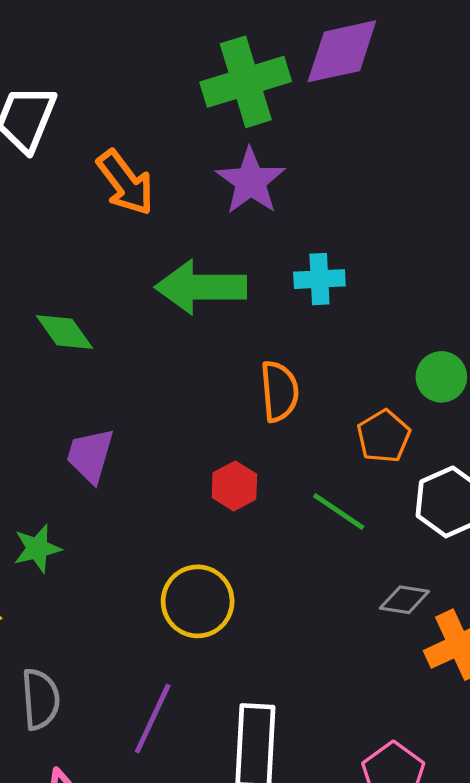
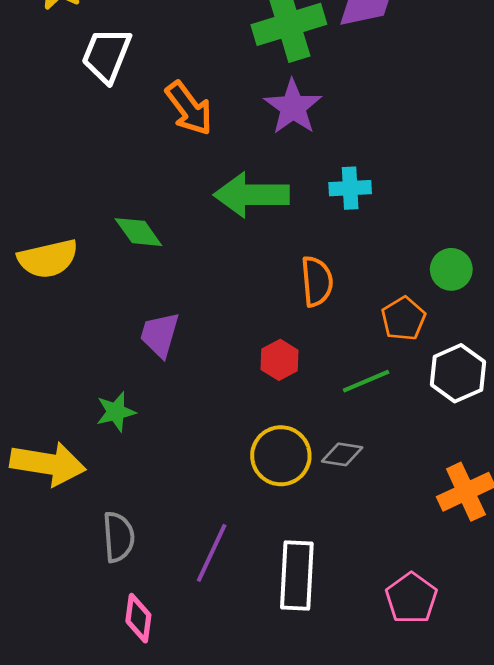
green line: (339, 512) -> (366, 381), turned -57
gray diamond: (404, 600) -> (342, 454), moved
yellow circle: (198, 601) -> (281, 456), moved

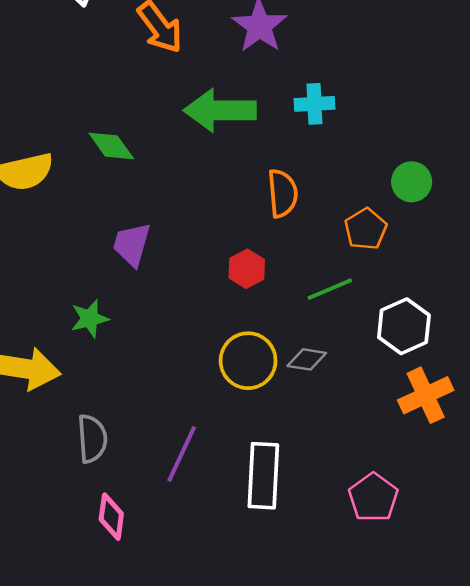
white hexagon: (458, 373) -> (404, 326), moved

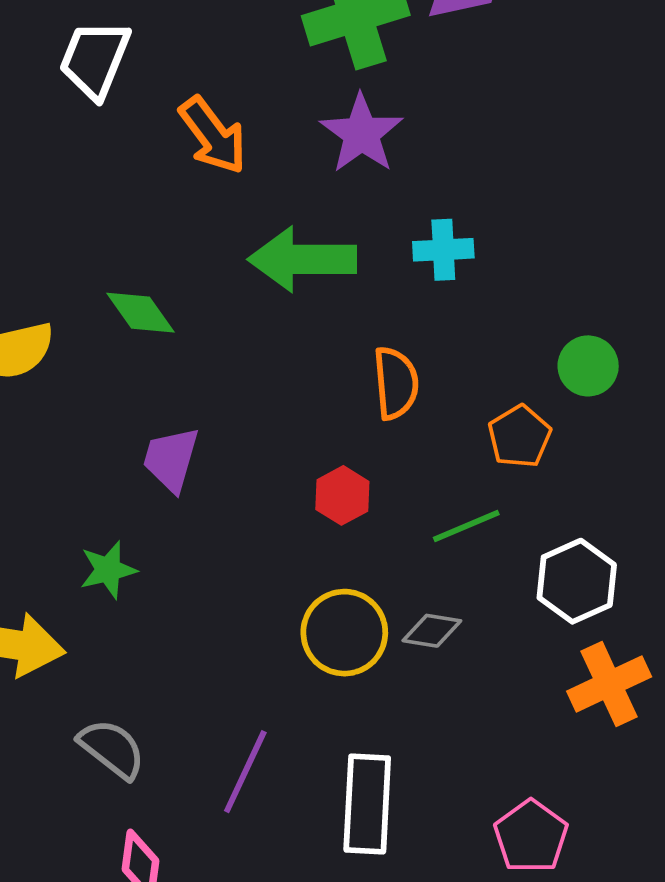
gray semicircle: (92, 439) -> (112, 749), turned -48

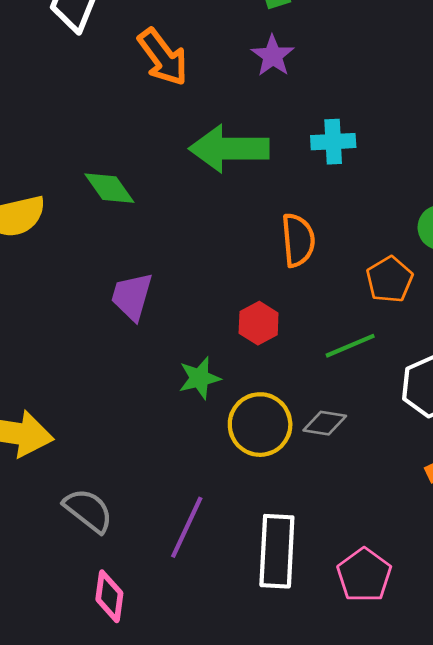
purple star: (361, 134) -> (273, 56), size x0.7
green star: (108, 570) -> (199, 378), moved
pink pentagon: (531, 836) -> (364, 575), moved

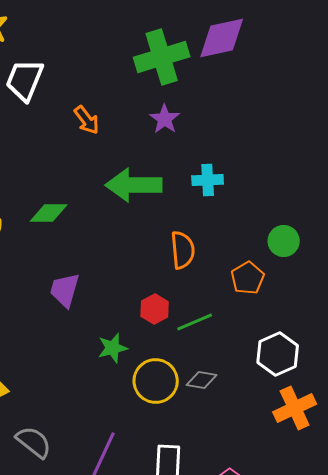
orange arrow: (163, 57) -> (87, 120), size x0.7
green diamond: (109, 188) -> (49, 213), turned -54
green line: (350, 346) -> (195, 322), moved

